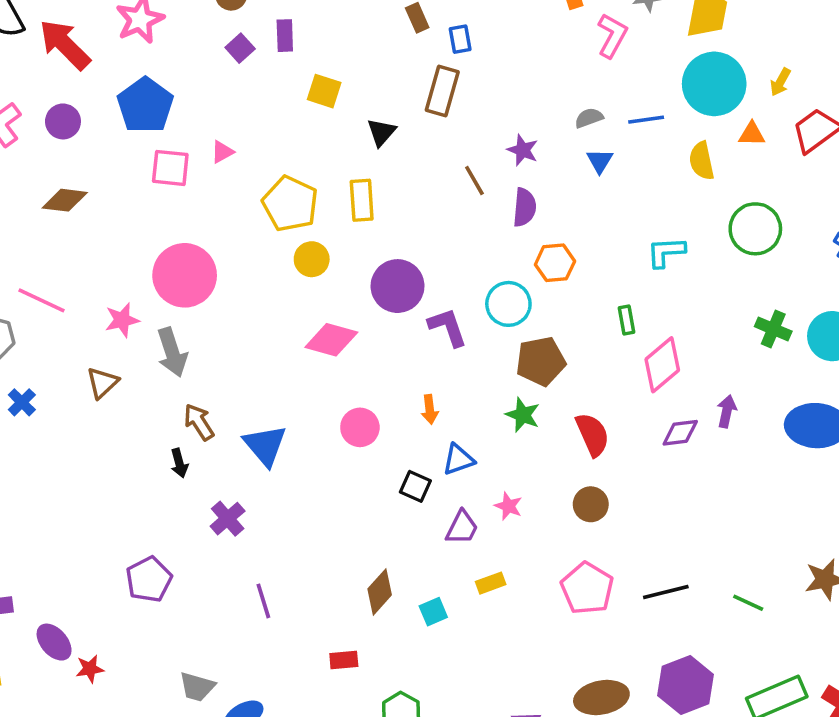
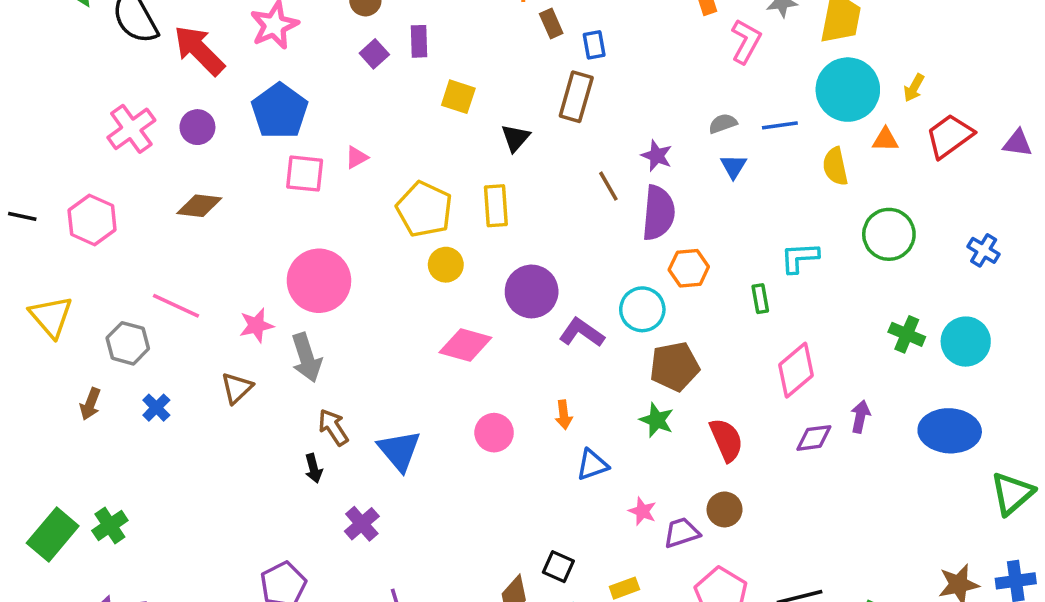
purple semicircle: (525, 207) -> (658, 213), size x1.4
green rectangle: (627, 320) -> (760, 299), moved
purple L-shape: (448, 327) -> (582, 333), turned -36
black square: (415, 486) -> (558, 567), moved
purple trapezoid: (462, 528) -> (682, 533), moved, turned -135

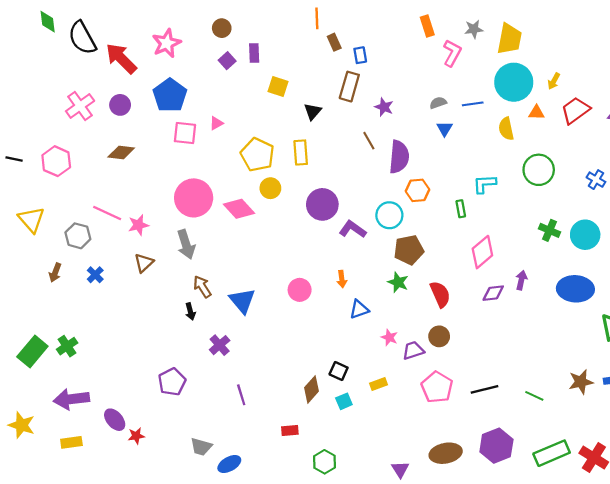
purple star: (657, 156) -> (384, 107), moved
pink star: (256, 325) -> (138, 225), moved
pink diamond: (465, 345) -> (239, 209), moved, turned 32

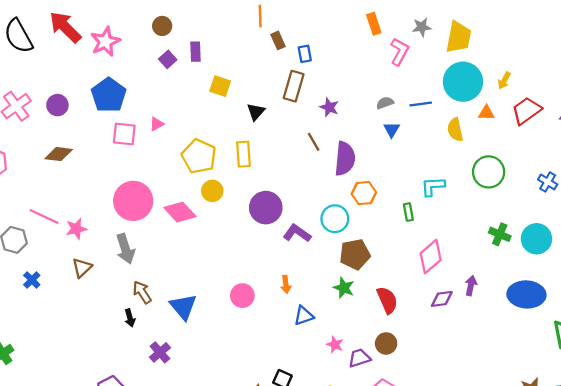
red arrow: (121, 58) -> (65, 27), moved

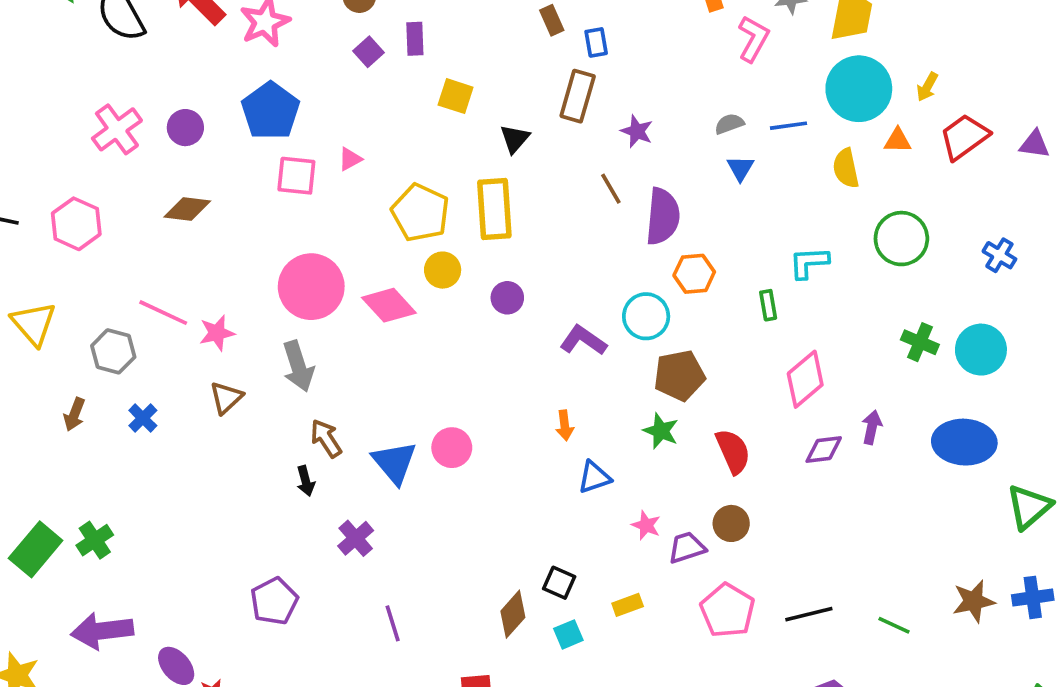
yellow rectangle: (243, 154) -> (494, 209), size x1.4
purple circle: (266, 208) -> (507, 298), moved, size x0.6
pink circle: (242, 296) -> (452, 448), moved

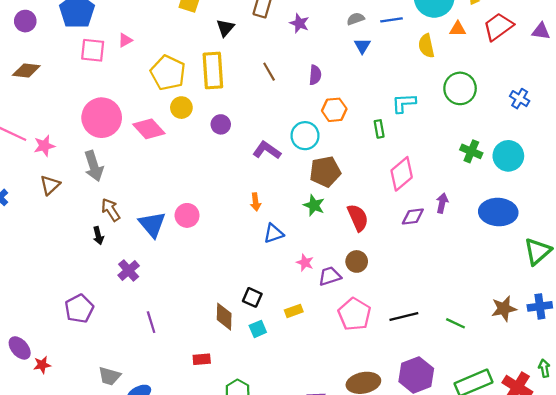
brown line: (611, 189) -> (269, 72), moved
purple semicircle: (663, 216) -> (315, 75), size x0.6
brown diamond: (513, 614) -> (224, 317), turned -40

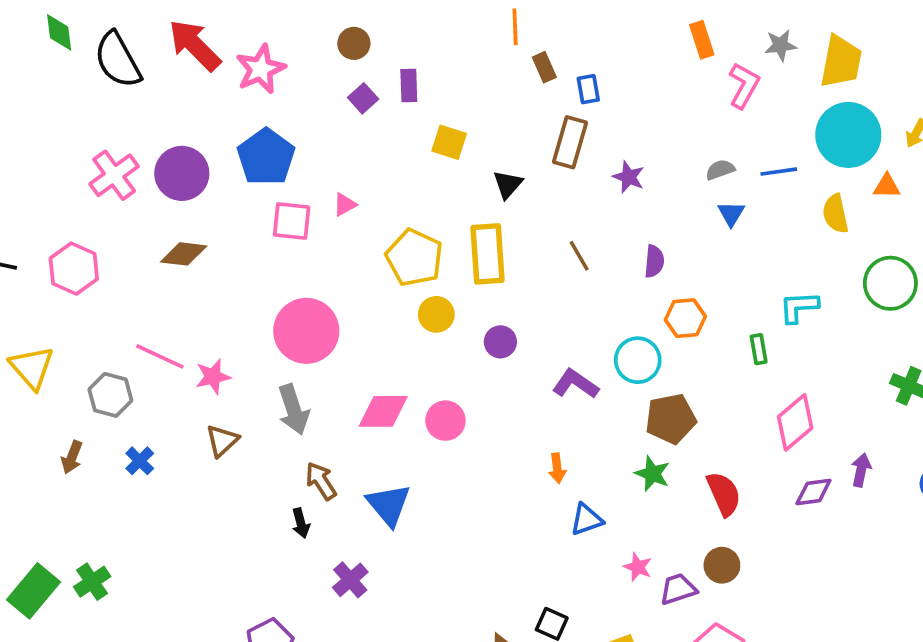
purple circle: (25, 21) -> (182, 173), size x1.5
pink diamond: (149, 129) -> (383, 411), moved, turned -48
pink circle: (187, 215) -> (445, 421), moved

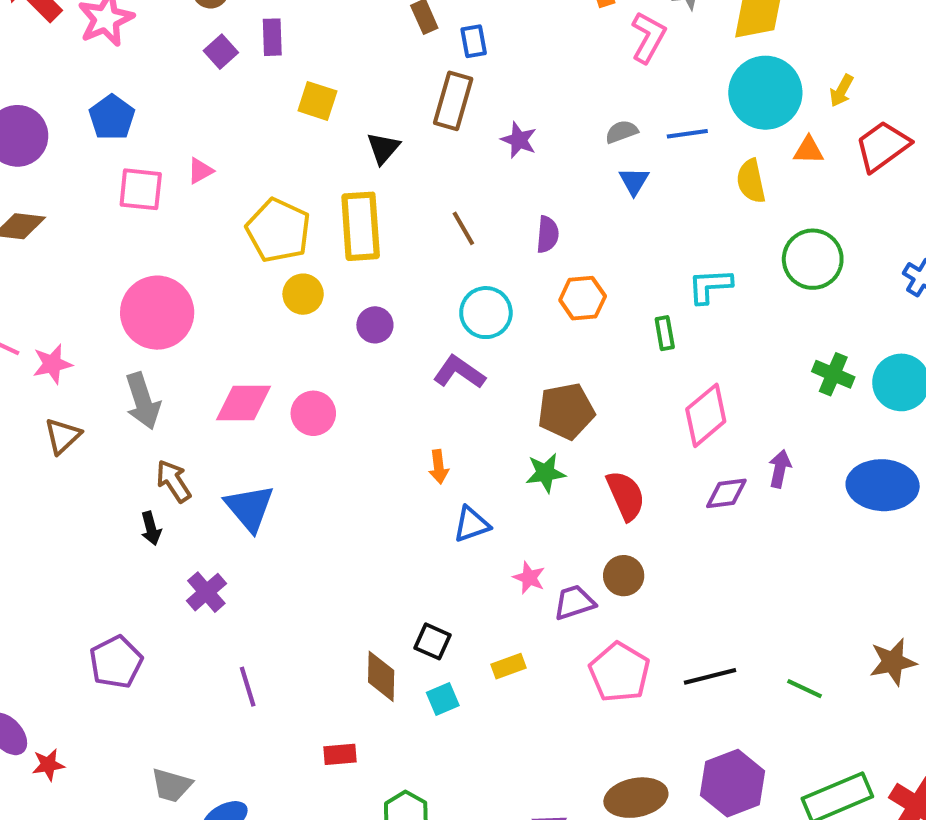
blue pentagon: (266, 157) -> (112, 117), size x0.7
cyan circle: (638, 360) -> (486, 313), moved
green star: (652, 474) -> (546, 473), turned -30

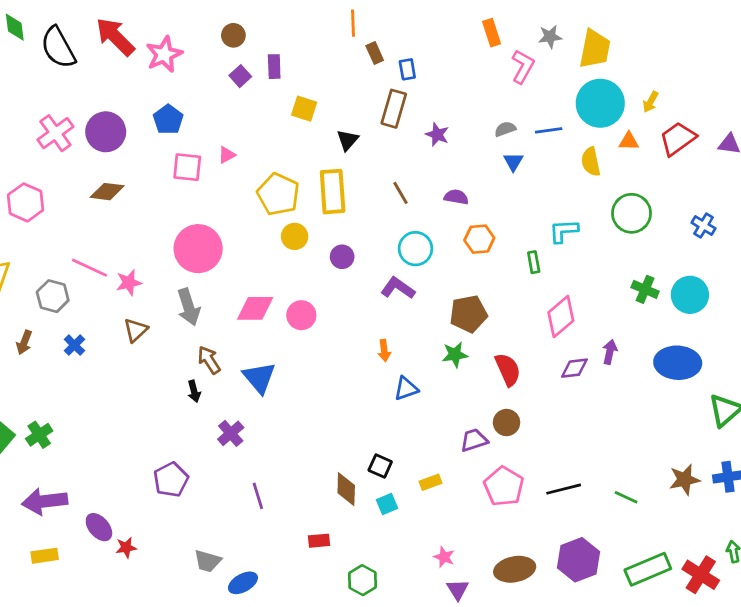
purple semicircle: (548, 234) -> (456, 197), turned -85
pink star: (529, 578) -> (444, 557), moved

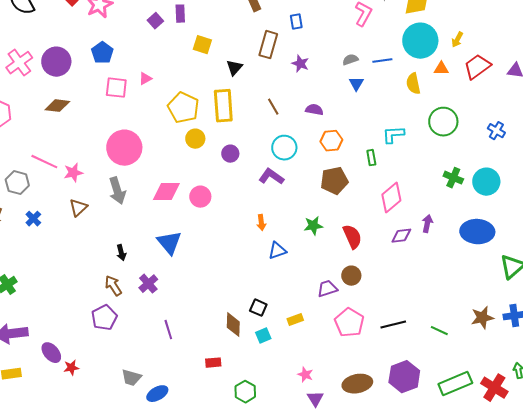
blue rectangle: (407, 69) -> (296, 22), moved
brown pentagon: (468, 314) -> (334, 181), moved
brown arrow: (209, 360) -> (113, 286), moved

